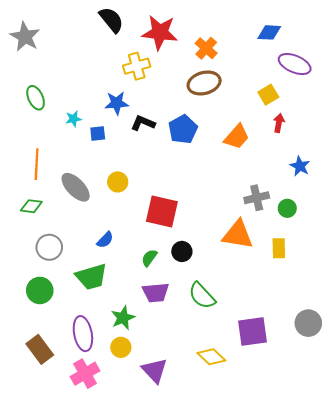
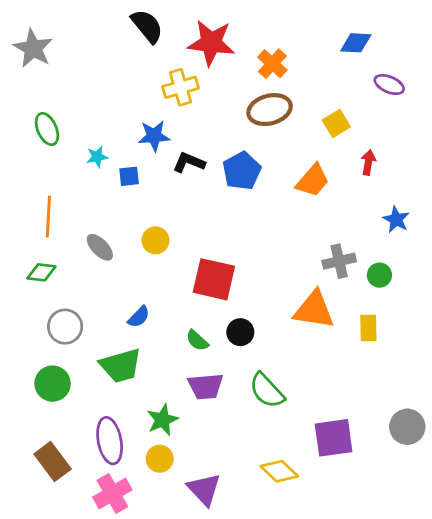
purple ellipse: (295, 64) -> (389, 85), size x0.7
yellow square: (268, 95) -> (336, 123), moved
gray ellipse: (76, 187) -> (100, 247), size x0.7
green semicircle: (149, 258) -> (197, 340), turned -84

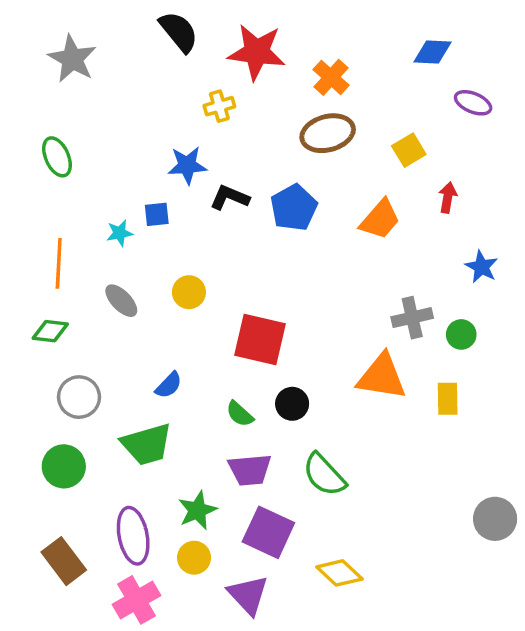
gray star: (33, 48) -> (72, 59), moved
yellow cross: (181, 87) -> (219, 106), size x0.7
cyan star: (97, 157) -> (120, 233), moved
purple square: (334, 438) -> (268, 532), moved, turned 33

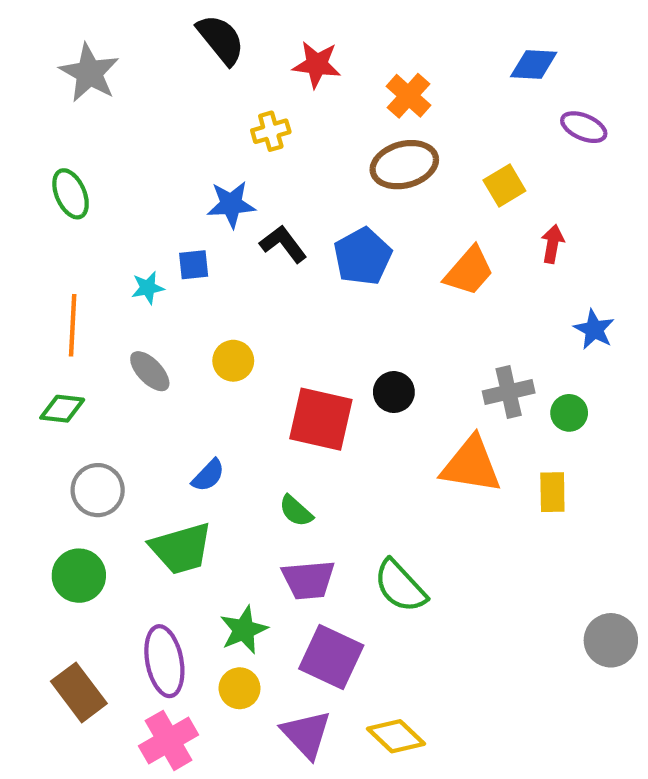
red star: (257, 52) -> (317, 64), size x0.7
black L-shape: (230, 197) -> (283, 244), turned 30
black circle: (292, 404) -> (394, 392), moved
yellow diamond: (339, 573) -> (396, 736), moved

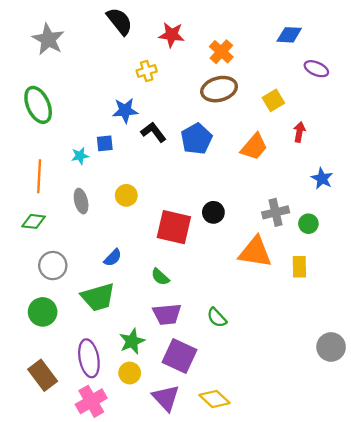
green ellipse: (71, 194) -> (38, 105), size x1.4
gray ellipse: (150, 371) -> (81, 201), turned 30
green semicircle: (400, 586) -> (217, 318), size x0.7

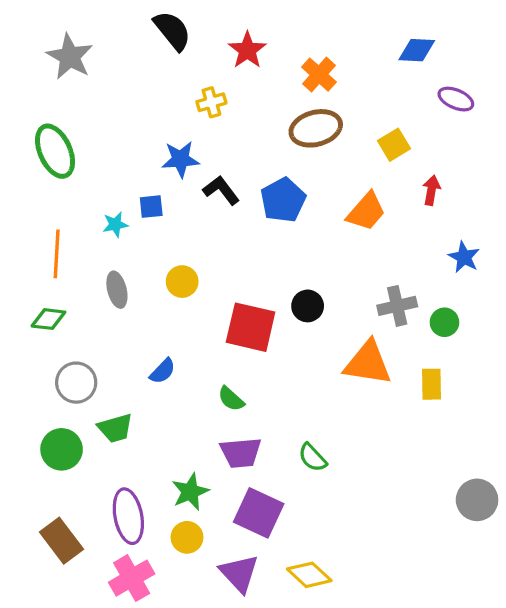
red star: (172, 35) -> (247, 50), turned 30
green trapezoid: (98, 297) -> (115, 428), moved, size x0.7

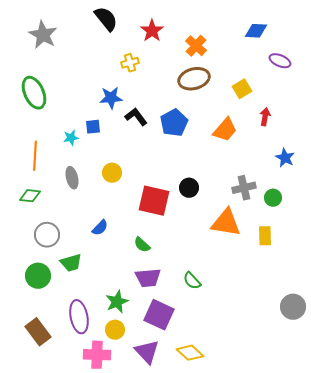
pink cross: (132, 578) -> (97, 355), moved, turned 32

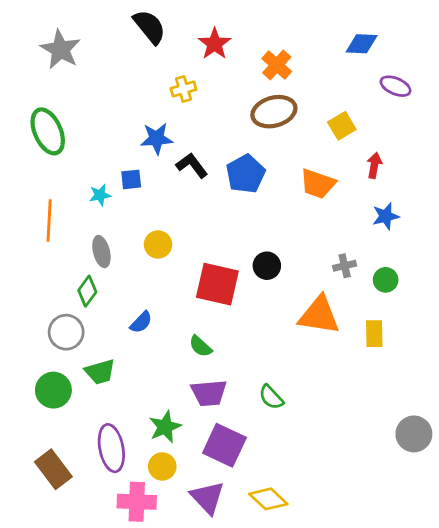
orange trapezoid: (225, 130) -> (318, 184), turned 68
blue star: (285, 158) -> (386, 216), moved, turned 30
gray cross: (244, 188) -> (345, 266), size x0.7
green diamond: (30, 196) -> (87, 291), moved, turned -60

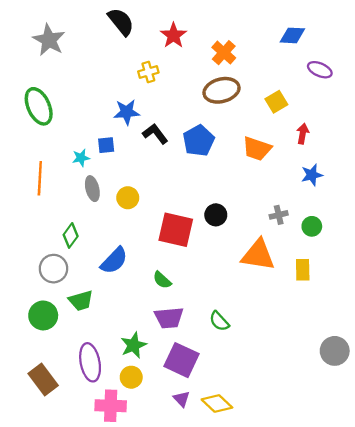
gray ellipse: (101, 252) -> (92, 189), moved
blue semicircle: (141, 322) -> (114, 261), size x1.5
purple triangle: (207, 498) -> (182, 399), moved, size x0.6

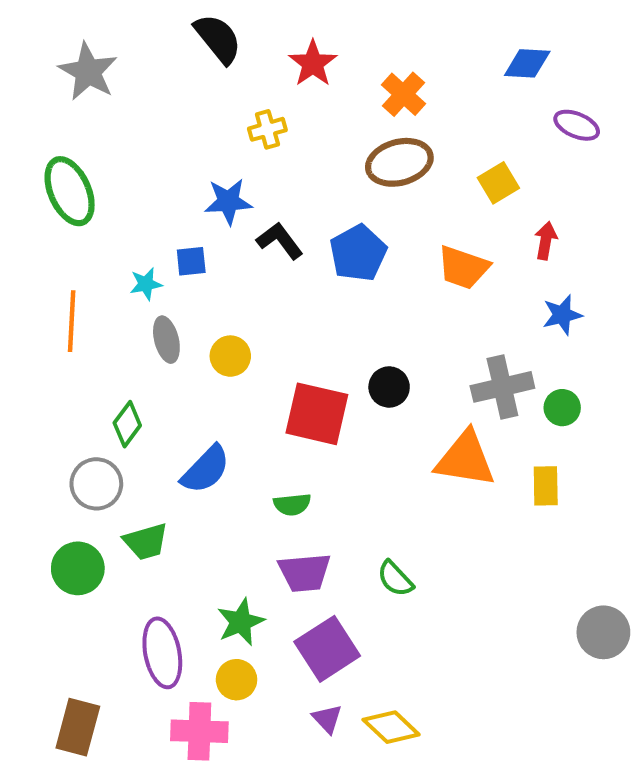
gray cross: (279, 215) -> (502, 387), size x1.8
green semicircle: (162, 280) -> (292, 504), turned -48
purple square: (182, 360) -> (327, 649), turned 32
brown rectangle: (43, 379) -> (78, 727), moved, turned 52

